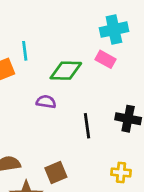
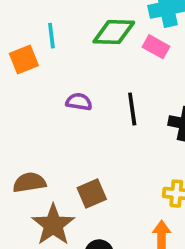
green diamond: (66, 71) -> (114, 32), moved
black line: (87, 126) -> (132, 109), moved

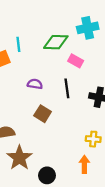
pink rectangle: (156, 47) -> (76, 61), moved
brown square: (92, 194) -> (43, 114), moved, turned -35

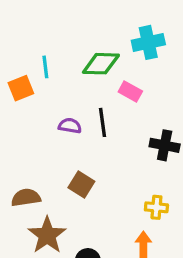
black line: (67, 88) -> (103, 122), moved
brown square: (43, 114) -> (81, 184), moved

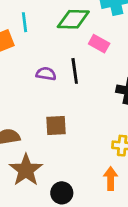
brown square: (81, 184) -> (56, 125), turned -35

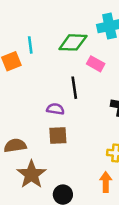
purple semicircle: (46, 74) -> (55, 109), moved

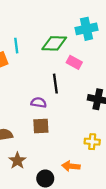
brown star: (31, 174) -> (17, 161), size x0.7
orange arrow: (106, 182) -> (71, 166), moved, turned -84

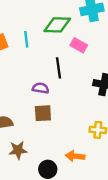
cyan line: (16, 46) -> (26, 39), moved
brown star: (17, 161) -> (18, 150), turned 30

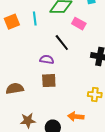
black line: (58, 68) -> (62, 43), turned -30
brown star: (18, 150) -> (28, 121), moved

